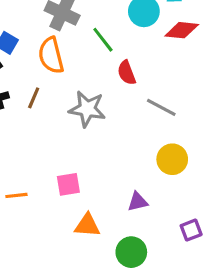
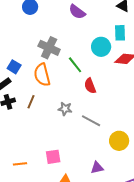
gray line: (161, 107) -> (91, 121), moved
gray star: (87, 109) -> (65, 109), size x0.6

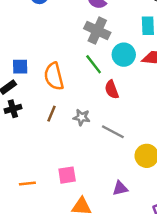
cyan circle: (101, 47) -> (124, 55), moved
gray cross: (49, 48) -> (97, 31), moved
blue square: (14, 67) -> (20, 67), turned -32
brown line: (31, 102) -> (51, 114), moved

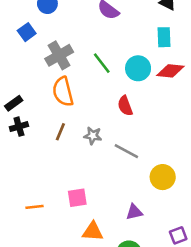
gray cross: (97, 31) -> (59, 55), moved, turned 35
green line: (94, 64) -> (102, 63), moved
blue square: (20, 67) -> (27, 32), moved, turned -35

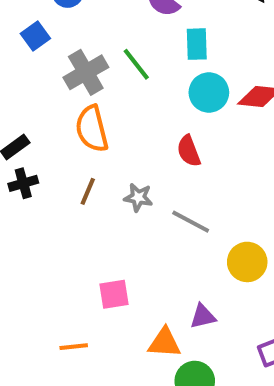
cyan rectangle: (164, 37) -> (197, 44), moved
green line: (102, 63) -> (136, 64), moved
orange line: (34, 207) -> (74, 347), moved
orange triangle: (93, 231) -> (164, 343), moved

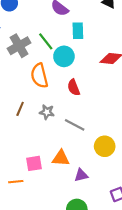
cyan circle: (209, 92) -> (64, 56), moved
orange semicircle: (92, 129) -> (39, 76), moved
orange triangle: (164, 343) -> (61, 158), moved
orange line: (74, 347) -> (16, 182), moved

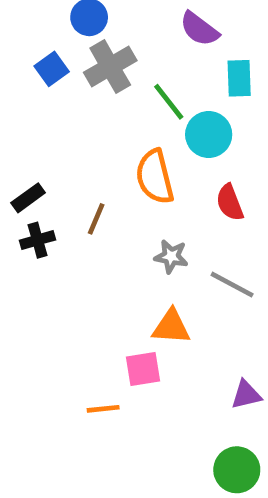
gray cross: (19, 46) -> (110, 67), moved
brown line: (20, 109) -> (96, 219), moved
orange triangle: (61, 158) -> (171, 327), moved

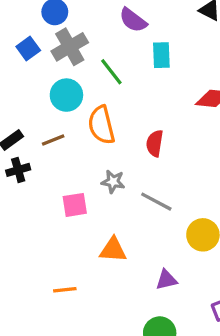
cyan circle: (209, 135) -> (66, 95), moved
red semicircle: (230, 203) -> (155, 143), turned 30
brown line: (96, 219) -> (53, 140), moved, turned 45
orange triangle: (171, 327) -> (113, 250), moved
pink square: (143, 369) -> (75, 205), moved

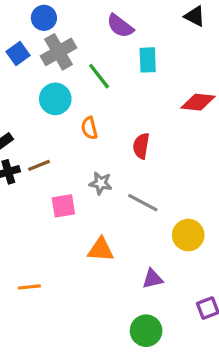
orange semicircle: (101, 125) -> (89, 128), size x0.6
brown line: (53, 140) -> (39, 165), moved
orange line: (65, 290) -> (29, 287), moved

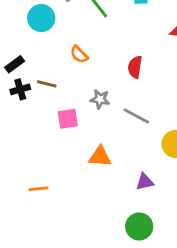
cyan circle: (55, 99) -> (41, 18), moved
orange semicircle: (89, 128) -> (79, 54), moved, turned -30
brown line: (39, 165) -> (47, 84), turned 36

